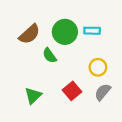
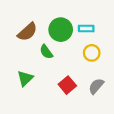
yellow circle: (98, 67) -> (92, 53), moved
green triangle: (33, 96) -> (25, 78), moved

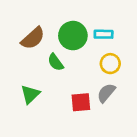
red square: (67, 85) -> (81, 102), turned 35
gray semicircle: (96, 86) -> (106, 93), moved

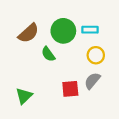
green triangle: (30, 94) -> (24, 96), moved

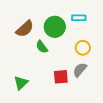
cyan rectangle: (90, 30) -> (79, 18), moved

